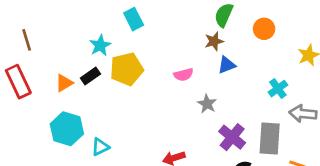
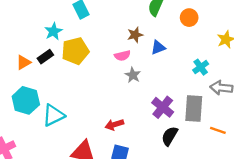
brown star: (214, 41) -> (135, 35), moved
gray star: (207, 104) -> (133, 75), moved
cyan triangle: (100, 147) -> (53, 115), size x1.5

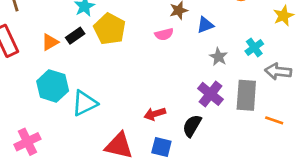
yellow pentagon: (75, 51) -> (110, 29), turned -30
gray star: (133, 75) -> (218, 57), moved
black semicircle: (170, 136) -> (192, 126), moved

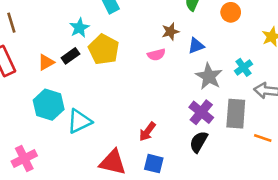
gray star: (218, 57) -> (209, 76), size x1.5
red arrow: (155, 114) -> (147, 132), turned -36
black semicircle: (192, 126) -> (199, 142), moved

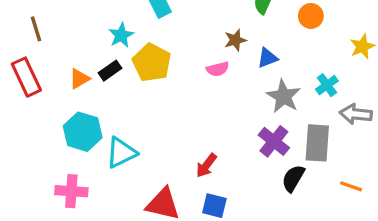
orange line: (263, 138) -> (351, 186), moved
black semicircle: (199, 142) -> (293, 178), moved
pink cross: (24, 158) -> (71, 191), moved, turned 30

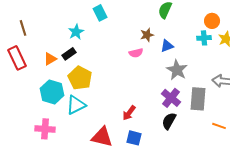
orange circle: (311, 16) -> (212, 21), moved
yellow pentagon: (152, 63) -> (80, 78), moved
cyan cross: (327, 85) -> (204, 38), moved, turned 32
black semicircle: (293, 178) -> (169, 121), moved

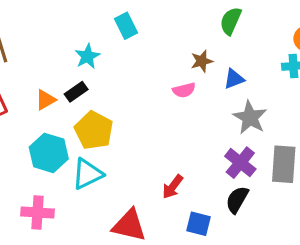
blue square: (134, 138) -> (198, 224), moved

